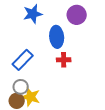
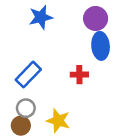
blue ellipse: (57, 37) -> (101, 46), moved
yellow star: (31, 97) -> (58, 121), moved

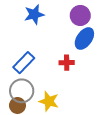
blue ellipse: (101, 46) -> (84, 39), turned 40
gray circle: (26, 108) -> (22, 91), size x1.5

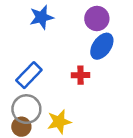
yellow star: (49, 101) -> (59, 122), turned -30

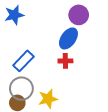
blue star: (42, 17) -> (14, 15), moved
blue ellipse: (102, 46) -> (68, 38), moved

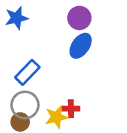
purple circle: (79, 15) -> (79, 18), moved
red cross: (65, 61) -> (71, 109), moved

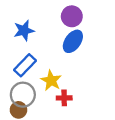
blue star: (17, 18) -> (24, 30), moved
yellow star: (56, 117) -> (51, 81), moved, turned -30

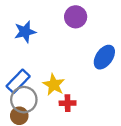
blue ellipse: (73, 41) -> (104, 57), moved
blue rectangle: (25, 65) -> (18, 81), moved

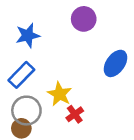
blue rectangle: (18, 81) -> (21, 75), moved
red cross: (68, 103) -> (75, 114), turned -35

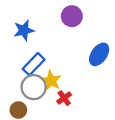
blue rectangle: (21, 75) -> (34, 64), moved
gray circle: (26, 111) -> (34, 87), moved

